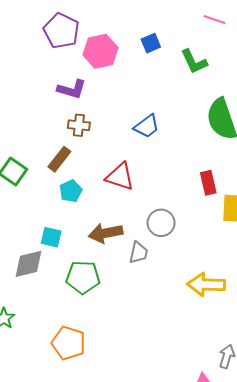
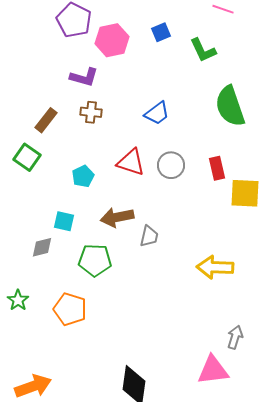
brown rectangle: (59, 159) -> (46, 120), moved
gray circle: (161, 223) -> (171, 165), moved
gray diamond: (29, 264) -> (42, 247), size x0.7
orange pentagon: (69, 343) -> (70, 309), moved

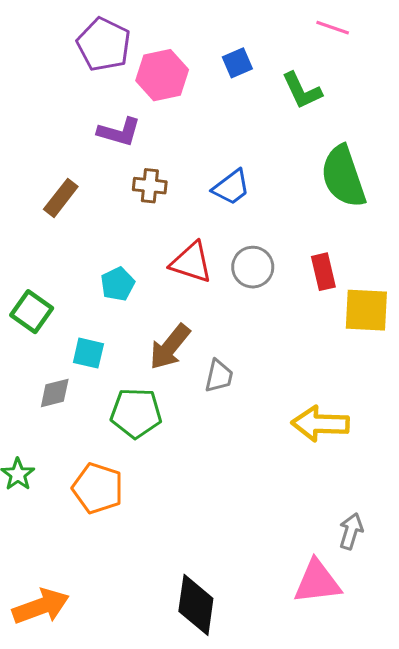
brown cross: (91, 112) -> (150, 186), moved
green square: (27, 157) -> (32, 312), moved
brown arrow: (117, 217) -> (170, 347), turned -40

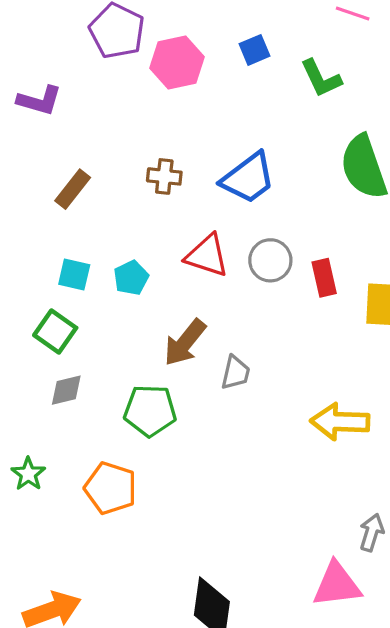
purple L-shape: (119, 132) -> (39, 101), moved
blue trapezoid: (231, 187) -> (248, 178), size x1.4
red rectangle: (323, 272) -> (324, 278), moved
green square: (32, 312) -> (55, 332), moved
cyan square: (88, 353) -> (74, 275), moved

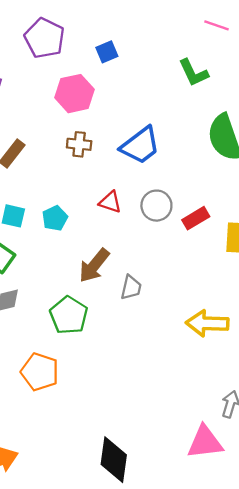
blue square: (255, 50) -> (107, 52), moved
pink hexagon: (177, 63) -> (74, 94), moved
red triangle: (207, 256) -> (110, 202), size x0.7
red rectangle: (324, 278) -> (196, 218), turned 72
green pentagon: (150, 411) -> (69, 315), turned 30

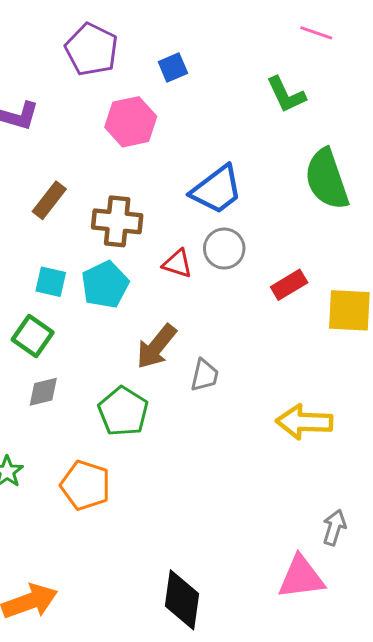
brown cross: (79, 144) -> (117, 221), moved, size x1.5
gray circle: (156, 206) -> (224, 249), moved
cyan pentagon: (55, 218) -> (105, 285), size x1.4

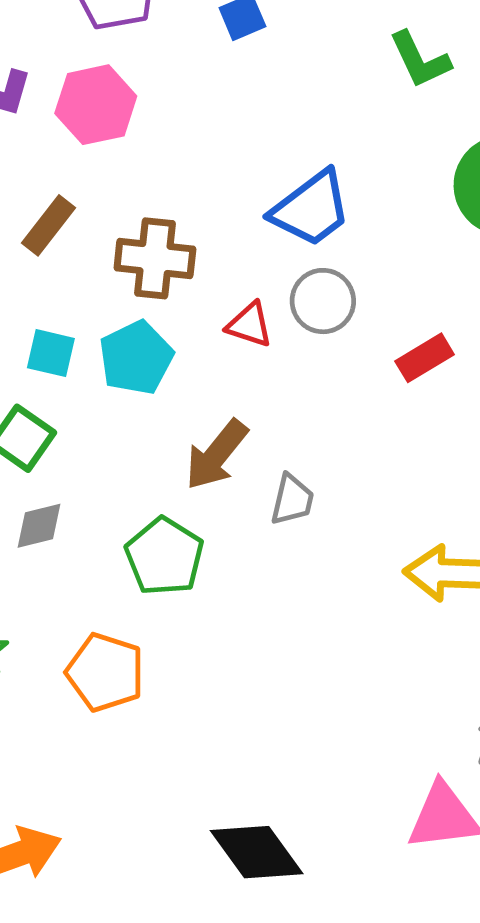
pink hexagon: (131, 122) -> (96, 105), moved
black diamond: (182, 600) -> (257, 852), turned -44

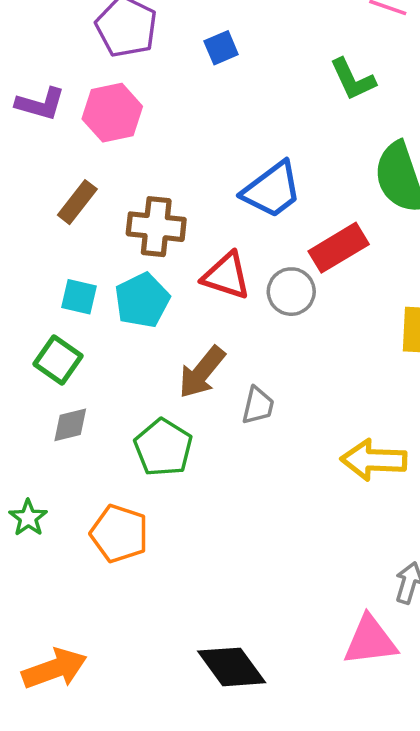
gray circle: (323, 301) -> (291, 292), moved
red triangle: (250, 325) -> (226, 276), size x1.4
red rectangle: (425, 358) -> (339, 248), moved, size x1.4

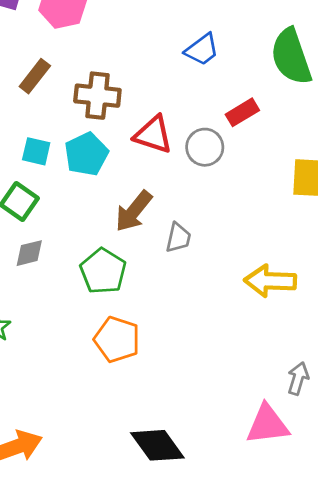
blue trapezoid: (272, 190) -> (202, 50), moved, size x0.7
red rectangle: (339, 248) -> (242, 112), size x0.7
orange pentagon: (119, 534) -> (117, 339), moved

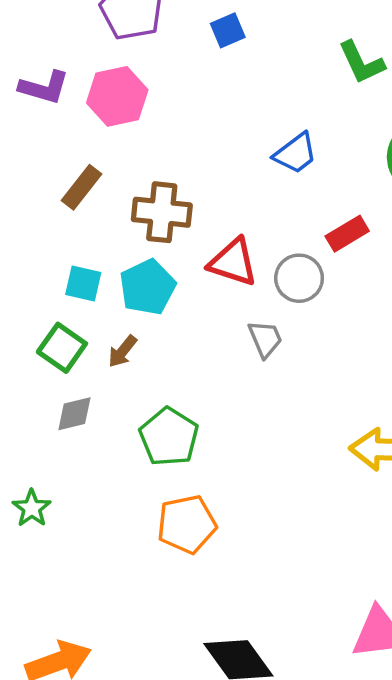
brown arrow: (134, 211) -> (123, 351), moved, size x0.6
gray trapezoid: (178, 238) -> (265, 339), moved, turned -36
orange pentagon: (117, 339) -> (187, 524), turned -30

